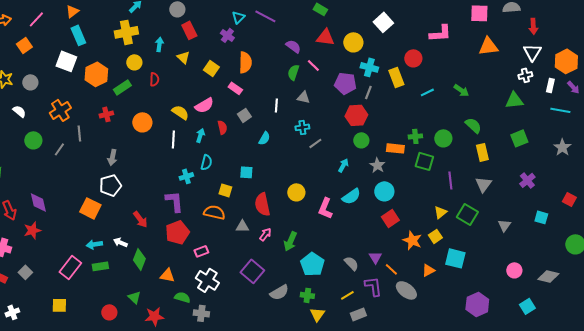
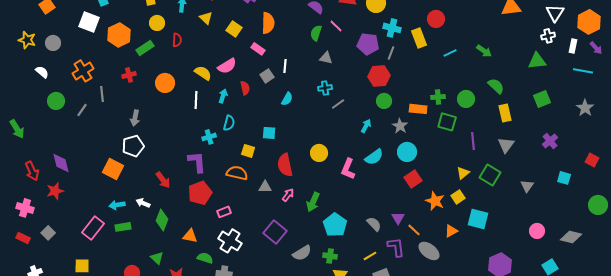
white line: (276, 105) -> (285, 66), moved

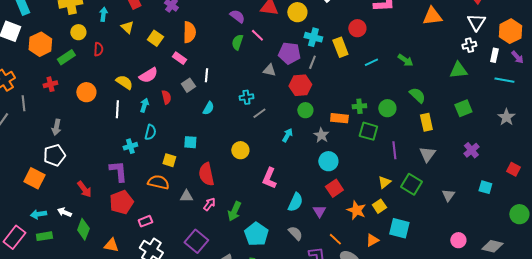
gray triangle: (326, 58) -> (269, 70), moved
yellow circle: (319, 153) -> (240, 150), moved
cyan semicircle: (374, 157) -> (295, 202), moved, turned -30
purple triangle: (398, 218) -> (319, 211), moved

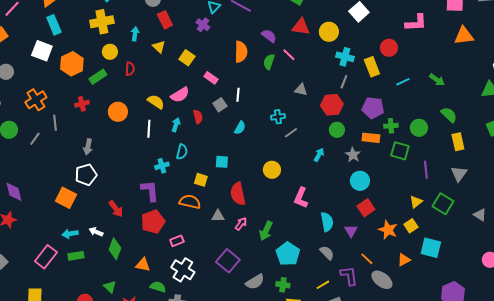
orange semicircle: (189, 32) -> (241, 52), moved
purple pentagon: (289, 53) -> (373, 108), moved
gray triangle: (448, 195) -> (480, 215), turned -32
cyan semicircle: (295, 202) -> (327, 222), turned -36

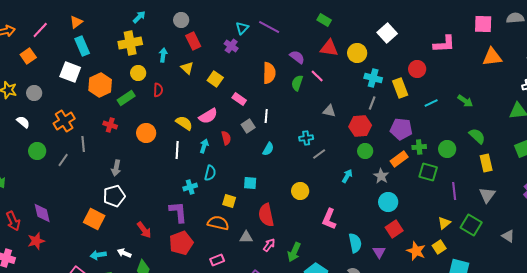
red cross: (82, 104) -> (110, 125), turned 32
orange rectangle: (371, 138) -> (399, 159), turned -42
pink rectangle: (177, 241) -> (217, 260), moved

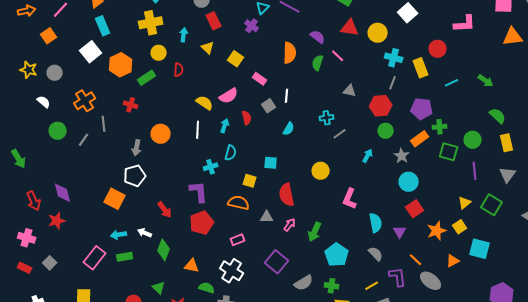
white square: (70, 72) -> (91, 52), turned 30
orange circle: (146, 133) -> (161, 134), moved
green circle: (447, 149) -> (473, 140), moved
orange star: (416, 251) -> (437, 231), turned 30

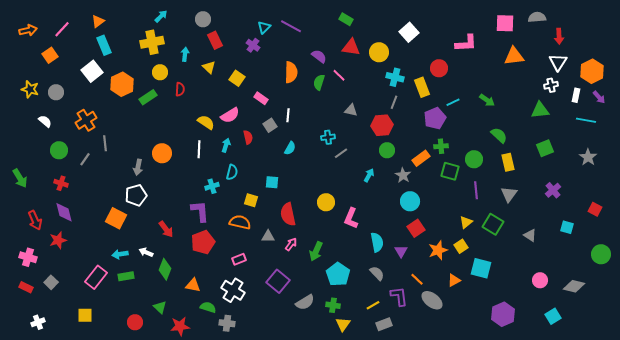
red cross: (131, 105) -> (61, 183), moved
purple pentagon: (422, 109) -> (435, 118), moved, turned -30
yellow circle: (321, 171) -> (326, 202), moved

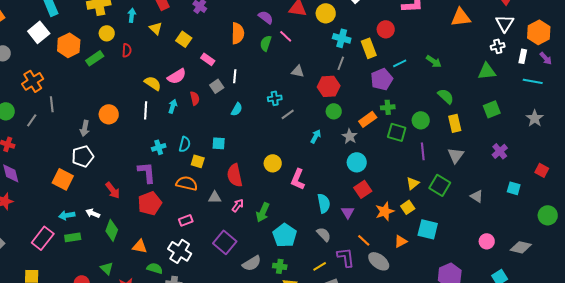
cyan semicircle: (232, 172) -> (185, 144), moved

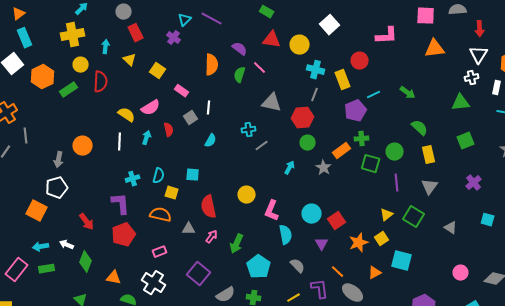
red semicircle: (127, 50) -> (101, 82), size x1.5
gray triangle: (298, 71) -> (272, 103), size x1.5
cyan circle: (357, 162) -> (312, 214), moved
cyan semicircle: (324, 203) -> (286, 235), moved

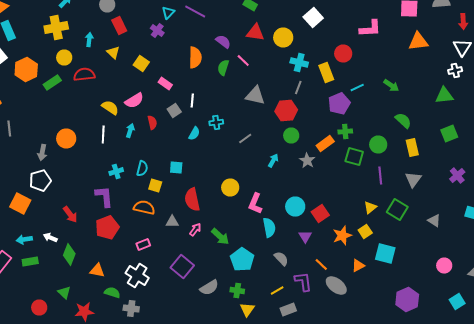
red semicircle: (101, 82) -> (84, 74), turned -100
cyan cross: (249, 130) -> (216, 122), moved
green arrow: (237, 244) -> (220, 236), turned -72

